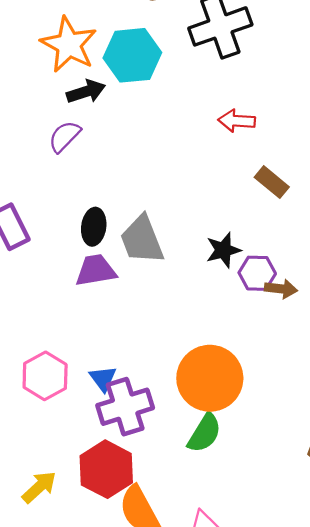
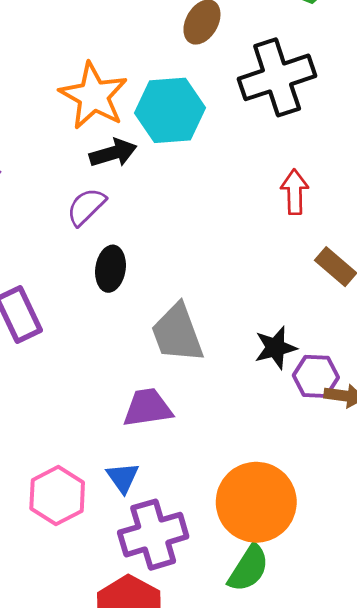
red arrow: (237, 121) -> (295, 192), turned 84
black ellipse: (94, 227) -> (111, 269), moved
purple trapezoid: (96, 270) -> (148, 408), moved
blue triangle: (103, 378) -> (123, 477), moved

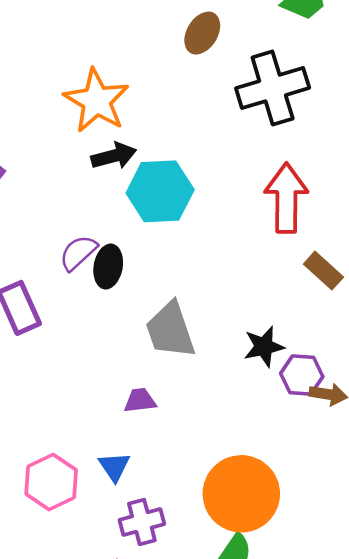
cyan hexagon: (170, 110) -> (160, 191), moved
red arrow: (295, 192) -> (286, 198), size x1.6
purple semicircle: (86, 207) -> (78, 253), moved
purple trapezoid: (148, 408) -> (140, 401), size x0.7
purple cross: (153, 535) -> (142, 522), size x0.7

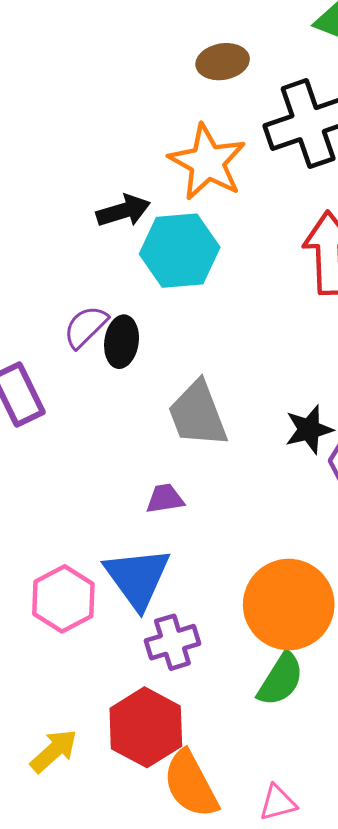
brown ellipse: (202, 33) -> (223, 62), turned 51
orange star: (97, 101) -> (207, 162), moved
blue triangle: (114, 467) -> (137, 578), size x1.8

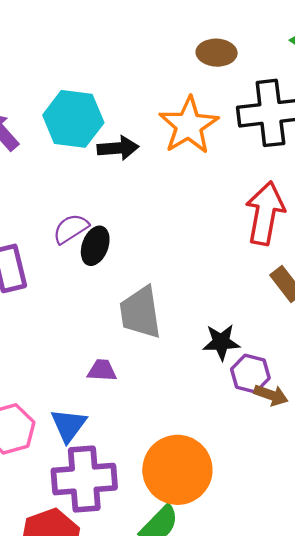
cyan hexagon: (180, 251) -> (73, 119), moved
blue triangle: (137, 578) -> (68, 425), size x0.7
purple cross: (172, 642) -> (84, 479), size x1.6

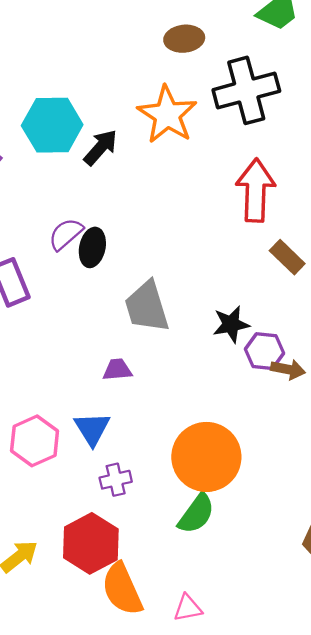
black arrow: (118, 148) -> (101, 147), turned -36
purple cross: (84, 479) -> (116, 480), size x0.5

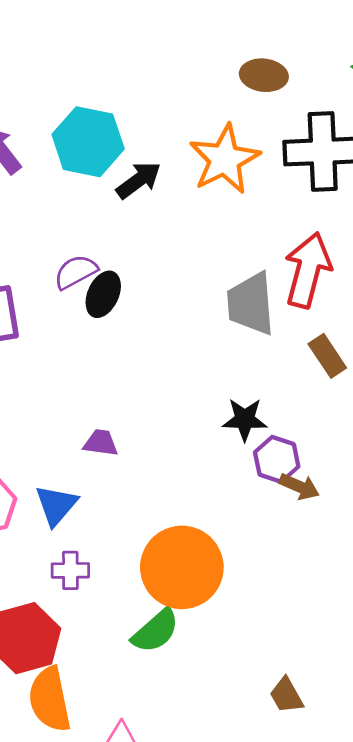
gray trapezoid: (147, 307) -> (251, 304), moved

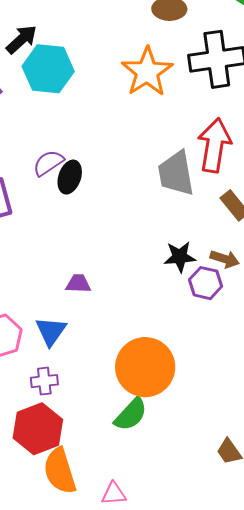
black arrow: (139, 180) -> (22, 39), moved
brown arrow: (299, 487) -> (225, 259), moved
purple cross: (70, 570) -> (44, 381), moved

